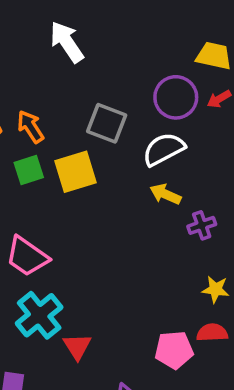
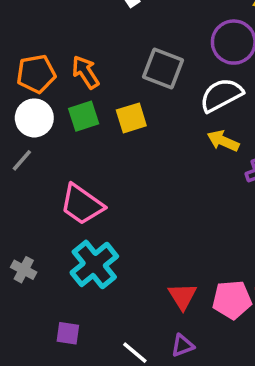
yellow square: (75, 172) -> (131, 118), size x0.7
red triangle: (77, 346) -> (183, 296), moved

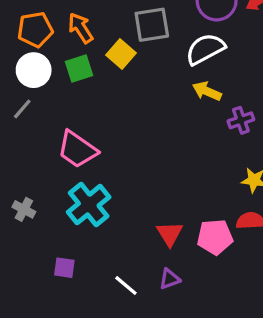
gray square: (163, 69) -> (152, 25), turned -30
yellow square: (131, 118) -> (121, 54), moved, turned -32

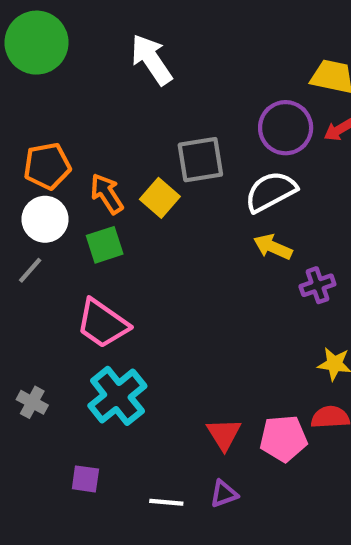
orange arrow: (81, 28) -> (107, 194), moved
green square: (79, 68) -> (105, 245), moved
white line: (126, 285) -> (166, 502), turned -35

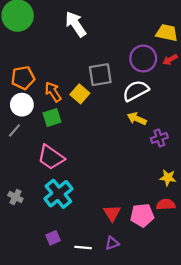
purple square: (85, 479) -> (53, 238), moved, turned -32

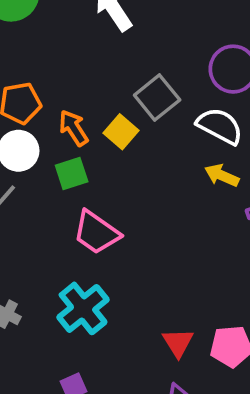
gray square: (100, 75) -> (157, 98), turned -30
white semicircle: (136, 91) -> (220, 126), turned 56
pink trapezoid: (51, 157) -> (96, 232), moved

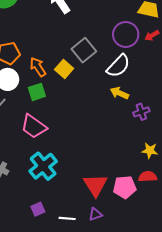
white semicircle: (220, 126) -> (118, 66), turned 105
pink trapezoid: (96, 232) -> (34, 126), moved
red triangle: (178, 343) -> (95, 185), size x1.4

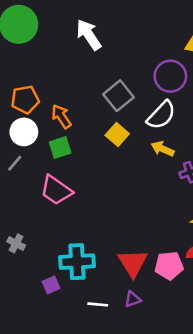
yellow square: (64, 69) -> (117, 135), moved
cyan cross: (43, 166) -> (77, 262), moved, turned 36
purple square: (38, 209) -> (51, 285), moved

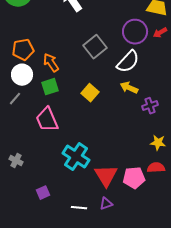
yellow square: (117, 135) -> (90, 93), moved
pink trapezoid: (56, 190) -> (47, 120), turned 32
cyan cross: (77, 262) -> (76, 157), moved, turned 36

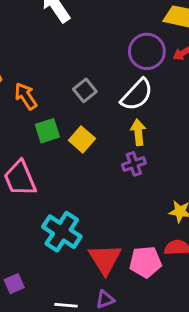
gray square: (95, 47) -> (85, 90), moved, size x0.7
green square: (50, 87) -> (47, 131), moved
yellow arrow: (129, 88) -> (138, 132), turned 60
purple cross: (150, 106) -> (134, 164), moved

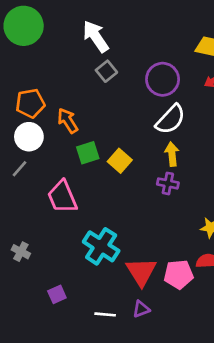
purple circle: (147, 51) -> (163, 79), moved
gray square: (85, 90) -> (106, 71), moved
purple cross: (134, 164) -> (168, 183), turned 30

